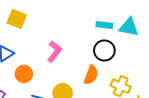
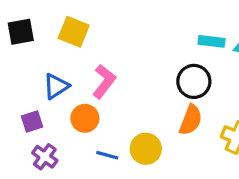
black circle: (104, 50) -> (194, 81), moved
pink L-shape: (54, 52) -> (104, 81), moved

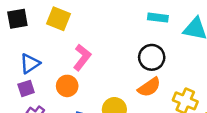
cyan rectangle: (212, 41) -> (158, 18), moved
blue triangle: (56, 86) -> (30, 64), moved
orange semicircle: (191, 120) -> (149, 87), turned 35

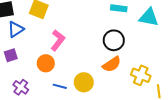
blue triangle: (30, 64) -> (16, 29), moved
purple square: (26, 88) -> (11, 55), moved

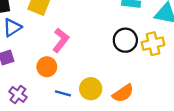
orange semicircle: (112, 64) -> (123, 93), moved
yellow cross: (141, 75) -> (153, 44), moved, turned -36

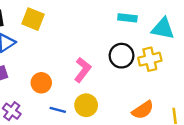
pink L-shape: (61, 40) -> (83, 70), moved
orange semicircle: (123, 93) -> (143, 110), moved

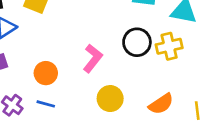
yellow circle: (86, 105) -> (110, 99), moved
blue line: (58, 110) -> (46, 104), moved

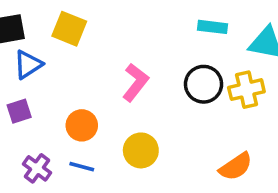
pink L-shape: (93, 58) -> (135, 82), moved
yellow circle: (110, 99) -> (141, 150), moved

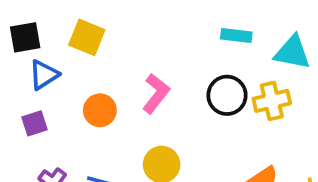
orange circle: (82, 125) -> (100, 110), moved

